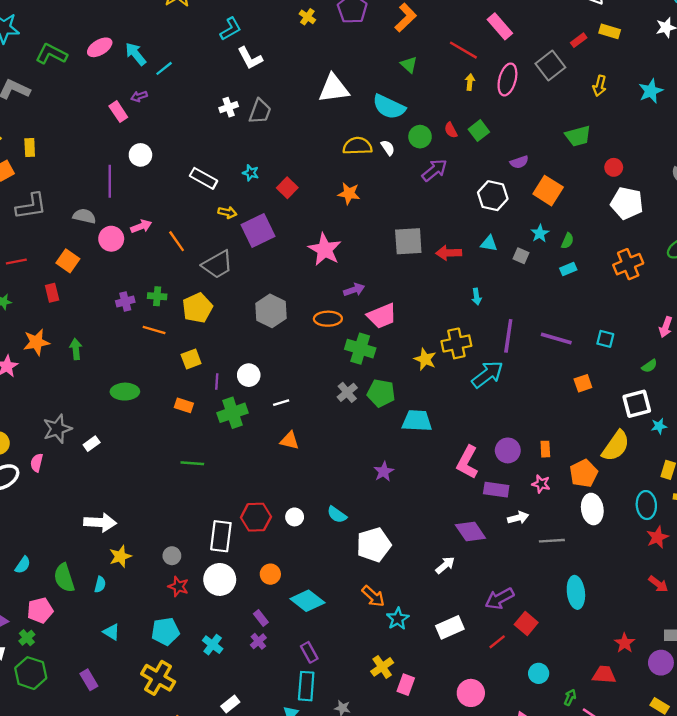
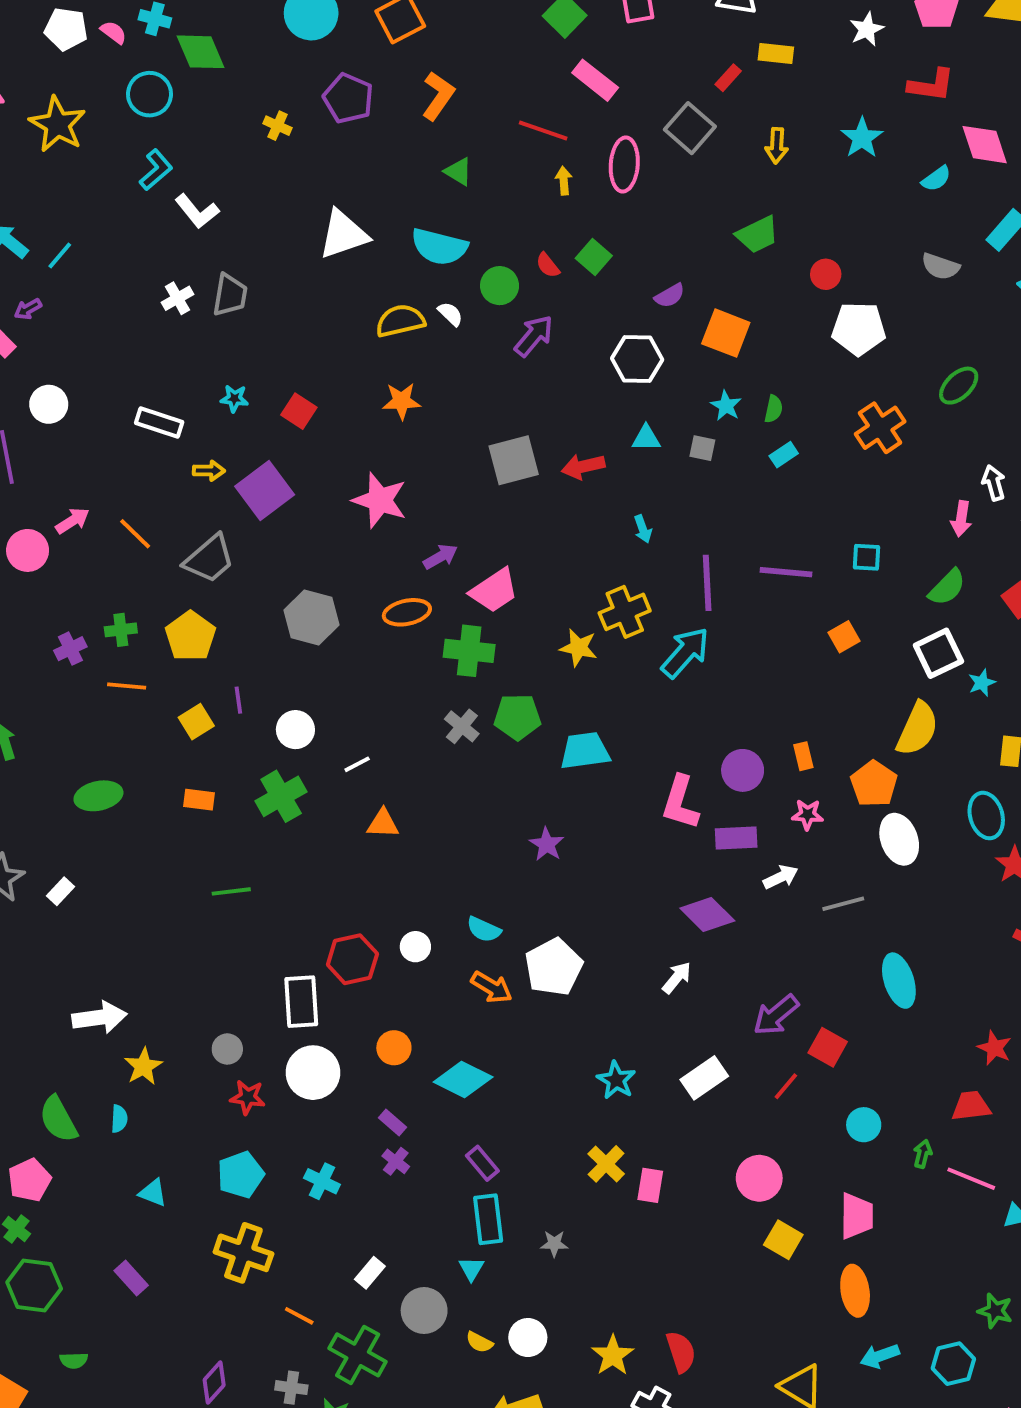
green semicircle: (649, 366) -> (947, 587), size x1.5
purple line: (217, 382) -> (238, 700), moved
orange arrow: (373, 596) -> (492, 987), moved

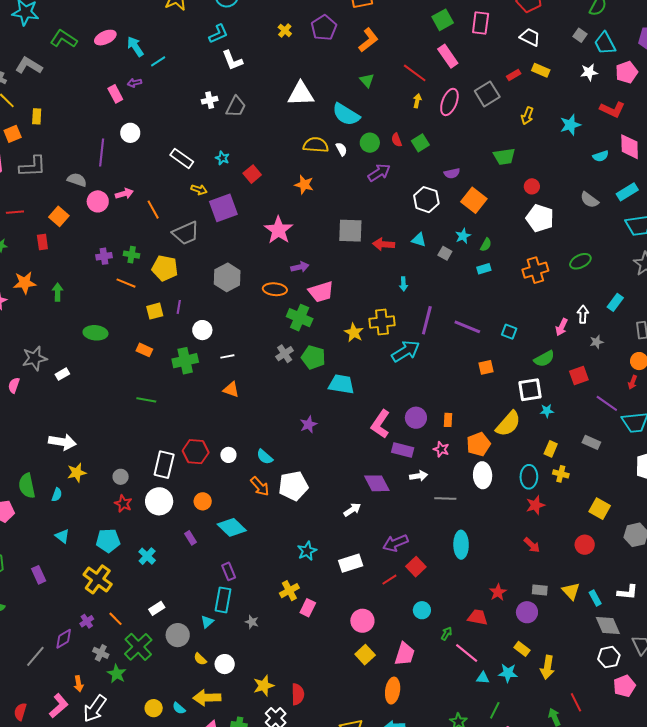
yellow pentagon: (190, 636) -> (165, 268), turned 30
purple cross: (396, 1161) -> (87, 621), moved

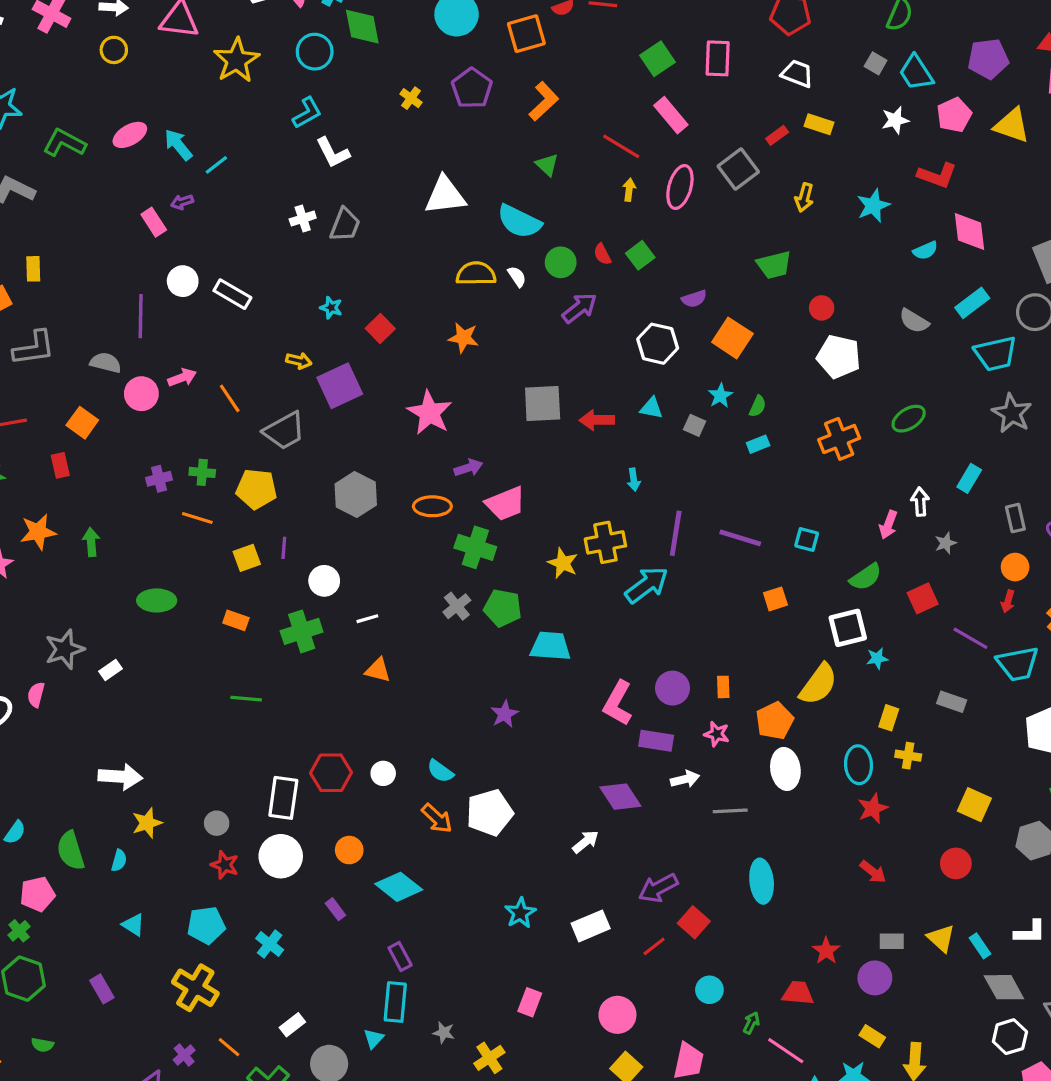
white rectangle: (182, 158) -> (232, 294), moved
yellow cross: (289, 591) -> (489, 1058), moved

